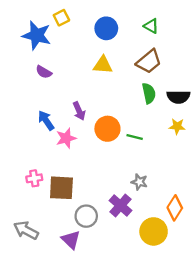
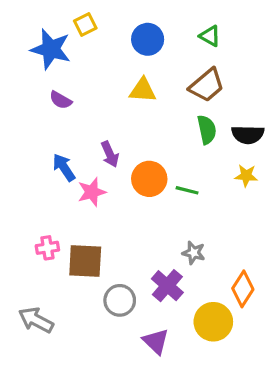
purple triangle: (71, 240) -> (156, 341), moved

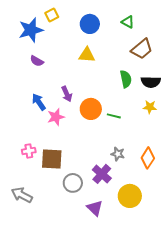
blue star: (51, 49) -> (31, 30), turned -30
brown trapezoid: (207, 85) -> (142, 49), moved
orange diamond: (243, 289) -> (148, 158), moved

